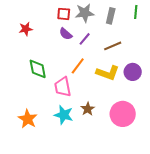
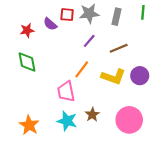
purple semicircle: (66, 34) -> (50, 24), moved
green diamond: (38, 69) -> (27, 62), moved

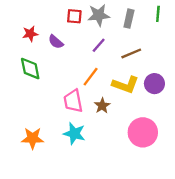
purple semicircle: (50, 24) -> (56, 42), moved
brown star: (92, 115) -> (102, 106), moved
orange star: (29, 125) -> (33, 138), turned -30

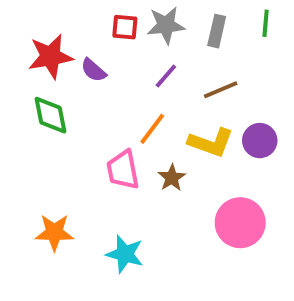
red star: (30, 34) -> (50, 56), size x1.6
cyan star: (74, 134) -> (125, 254), moved

